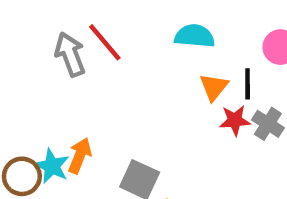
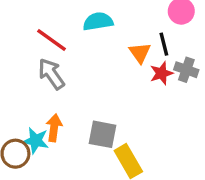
cyan semicircle: (195, 36) -> (98, 21), moved
gray arrow: (70, 54) -> (51, 74), moved

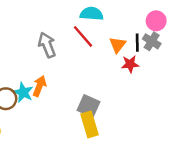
red line: (52, 40) -> (83, 36), moved
gray cross: (186, 70) -> (152, 41), moved
gray square: (102, 134) -> (89, 106), moved

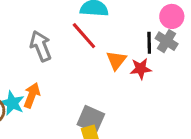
orange triangle: (117, 45) -> (116, 60), moved

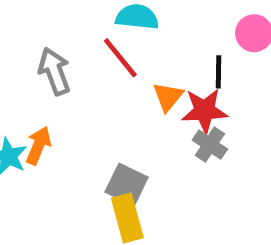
gray cross: (167, 41) -> (210, 145), moved
red star: (141, 69) -> (204, 111), size x1.4

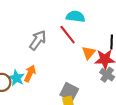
gray arrow: (54, 71) -> (38, 40), turned 54

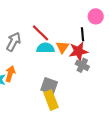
cyan semicircle: (75, 16) -> (45, 48), moved

